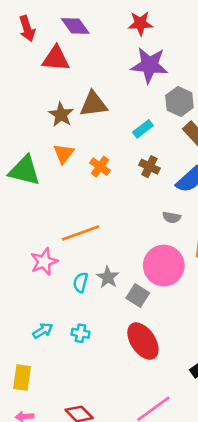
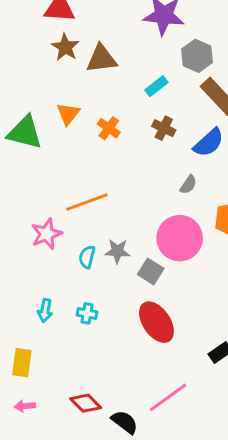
brown star: (61, 115) -> (65, 47), moved
gray semicircle: (172, 217) -> (188, 185), turned -66
gray star: (108, 277) -> (117, 251), turned -30
cyan arrow: (43, 331) -> (45, 311), turned 132

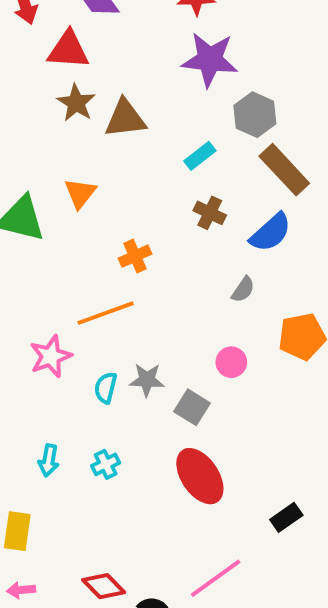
orange cross: (109, 128) -> (135, 256), moved, turned 30
pink circle: (180, 238) -> (231, 362), size x0.5
cyan cross: (87, 313) -> (106, 464), turned -36

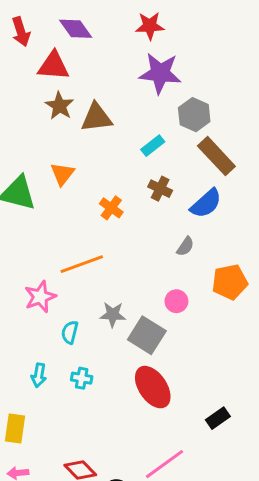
orange cross: (135, 256) -> (111, 208), moved, turned -30
cyan semicircle: (106, 388) -> (70, 332), moved
gray square: (192, 407) -> (147, 335), size x1.4
cyan cross: (106, 464) -> (82, 378), turned 36

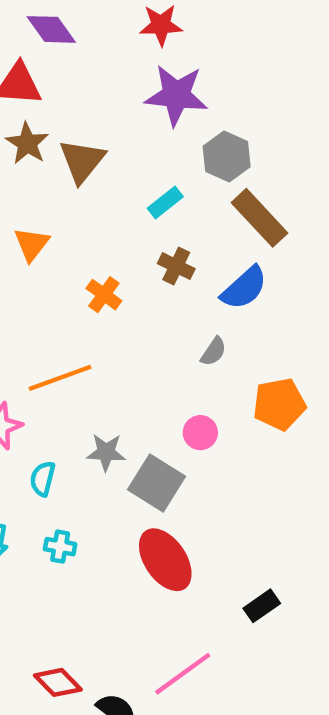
brown triangle: (96, 118) -> (82, 161), turned -44

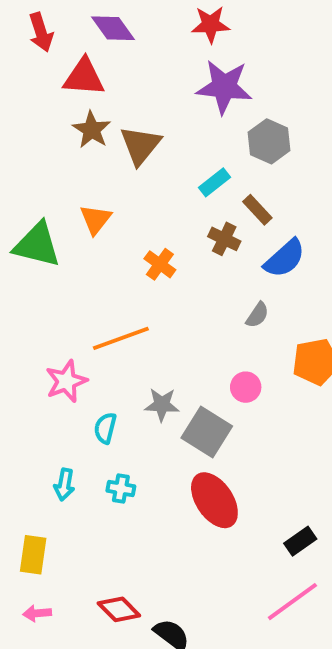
brown rectangle: (260, 218) -> (257, 210), moved, size x0.6
pink line: (183, 674) -> (292, 602), moved

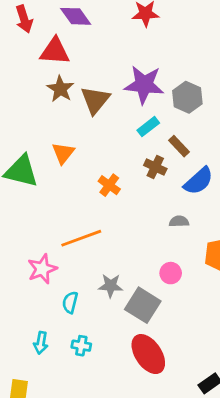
purple star: (224, 87) -> (144, 85), moved
gray semicircle: (257, 315) -> (179, 221), turned -126

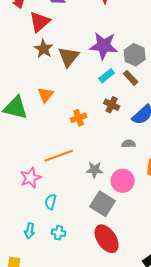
red triangle: (55, 51) -> (40, 22), turned -45
brown rectangle: (179, 146) -> (131, 78), moved
orange cross: (109, 185) -> (79, 118), turned 35
pink circle: (171, 273) -> (123, 181), size x1.5
gray star: (111, 286) -> (95, 170), moved

